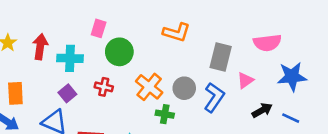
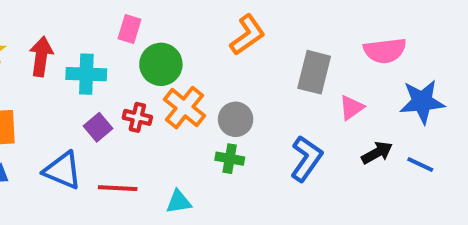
orange L-shape: (176, 32) -> (247, 35), turned -52
orange cross: (149, 87) -> (184, 108), moved
gray circle: (184, 88) -> (236, 119), moved
purple square: (67, 93) -> (98, 127), moved
blue L-shape: (214, 97) -> (306, 159), moved

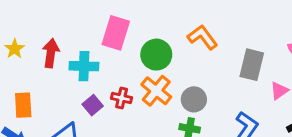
pink rectangle: (129, 29) -> (116, 33), size x1.6
orange L-shape: (247, 35) -> (203, 37), turned -92
green circle: (161, 64) -> (156, 55), moved

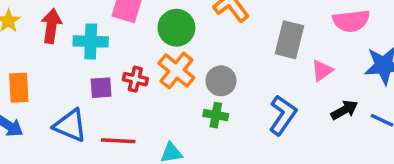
purple square: (93, 105) -> (101, 88), turned 36

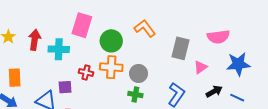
orange cross: (176, 71) -> (111, 67), turned -35
purple square: (101, 88) -> (65, 87), moved

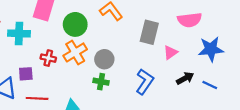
orange cross: (111, 67) -> (75, 52), turned -35

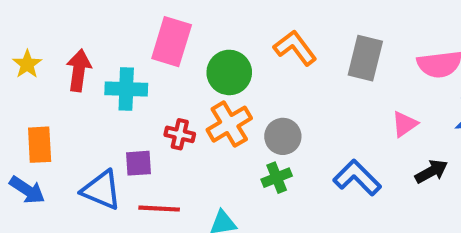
gray rectangle: (149, 32) -> (365, 58), moved
green cross: (101, 82) -> (277, 178), turned -32
blue L-shape: (145, 82) -> (357, 178), turned -80

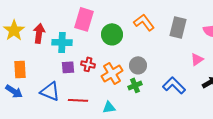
yellow star: (27, 64) -> (14, 30), size x1.5
orange cross: (229, 124) -> (112, 73), moved
purple square: (139, 163) -> (68, 67), moved

